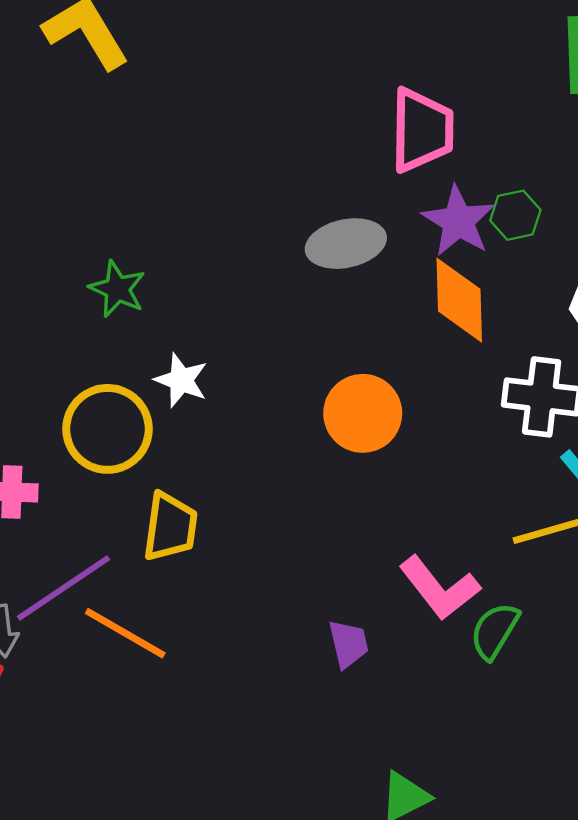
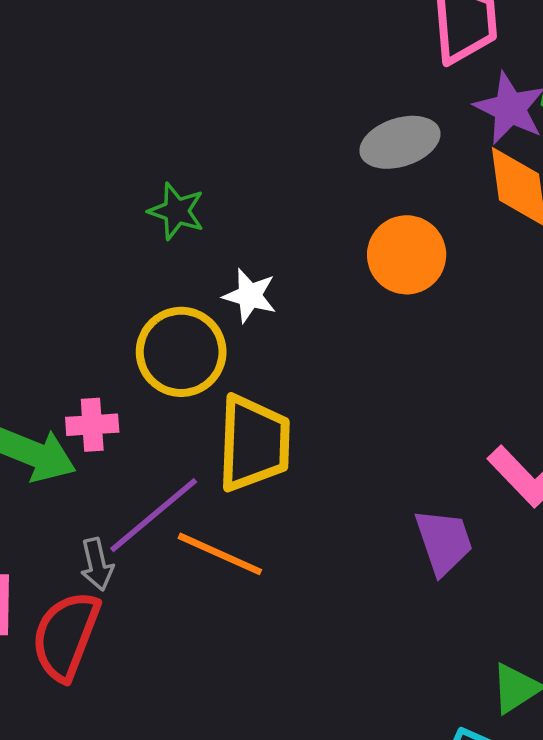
orange circle: (363, 413) -> (407, 255), moved
yellow trapezoid: (170, 527) -> (254, 443), size x1.4
purple trapezoid: (348, 644) -> (444, 542), size x1.4

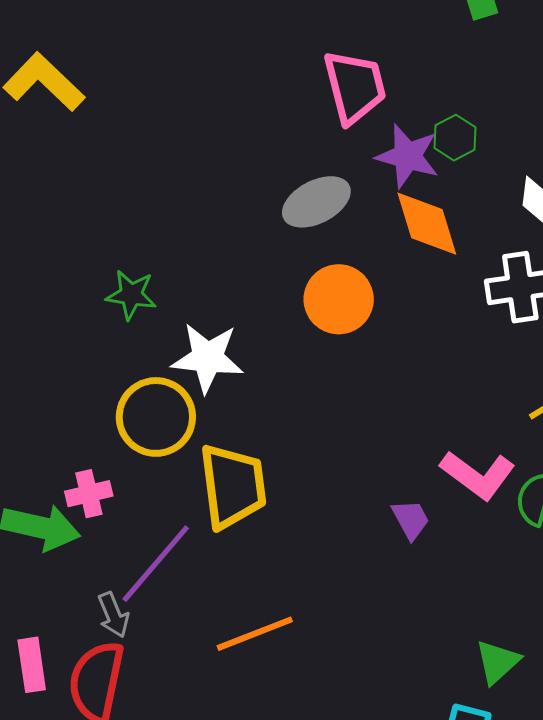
white star: (250, 296) -> (208, 358), size x1.5
purple trapezoid: (444, 542) -> (411, 519), moved, size x0.7
orange line: (220, 554) -> (255, 634), moved, turned -36

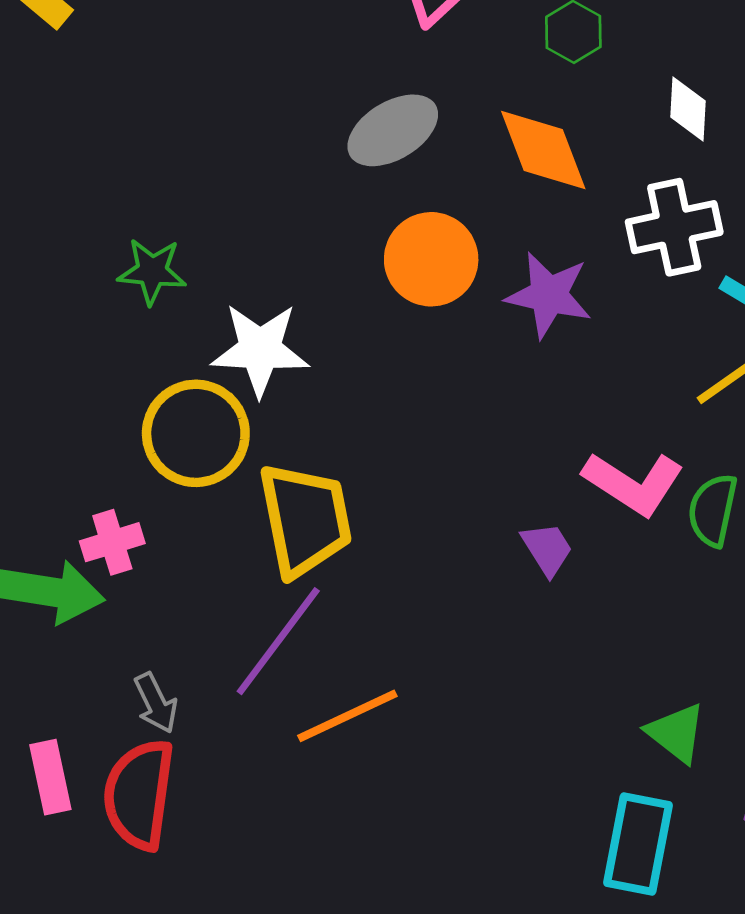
purple star: (407, 156) -> (549, 295), moved
purple line: (156, 564) -> (278, 641), moved
green triangle: (497, 662) -> (676, 733), turned -36

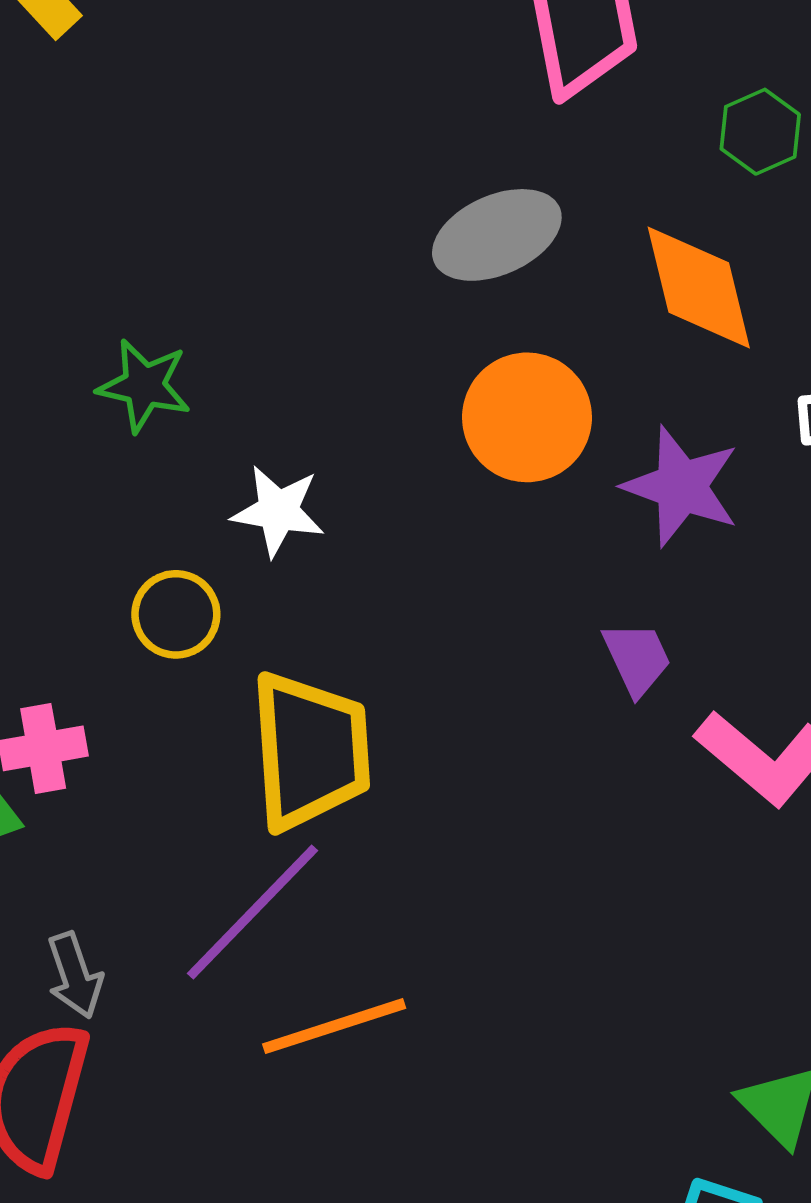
white star: (260, 349) -> (278, 511), size x0.7
yellow circle: (196, 433) -> (176, 614), size x0.6
purple trapezoid: (547, 549) -> (637, 658), moved

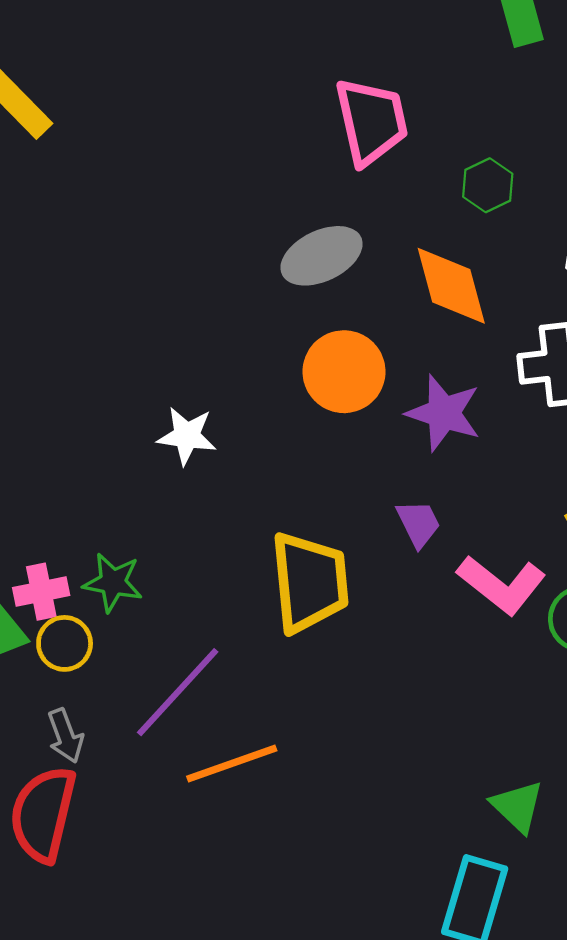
green star: (144, 386) -> (113, 582), moved
yellow circle: (176, 614) -> (65, 643), moved
yellow trapezoid: (310, 751) -> (309, 582), moved

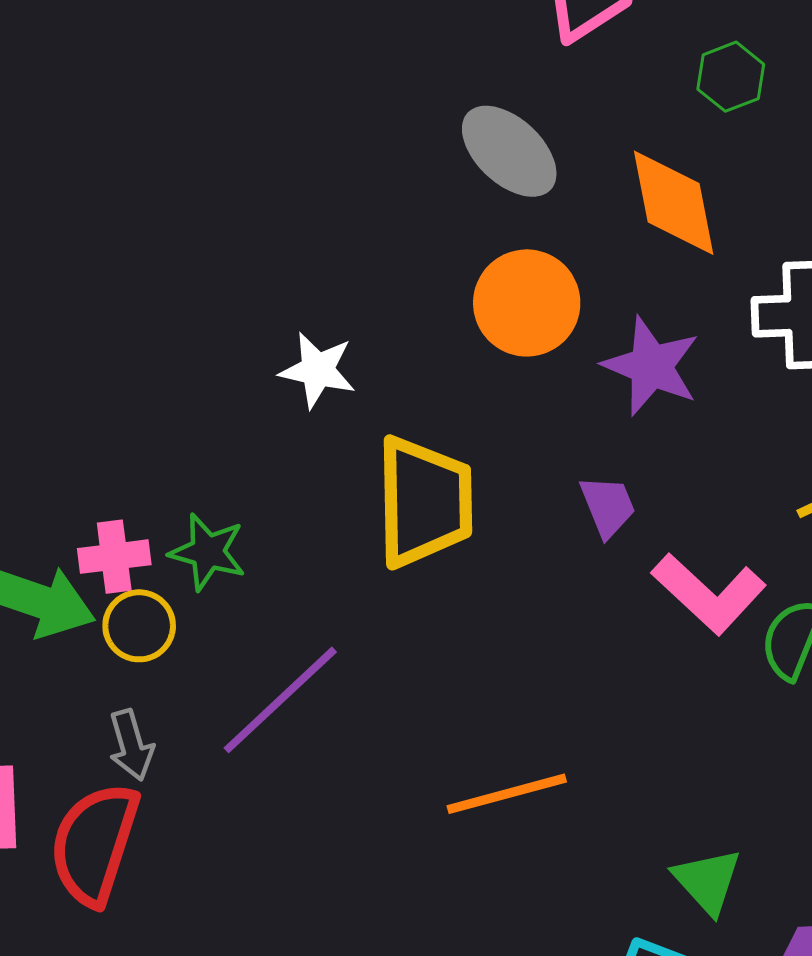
gray ellipse: (322, 256) -> (509, 151), turned 64
yellow trapezoid: (309, 582) -> (424, 502), moved
orange line: (232, 763) -> (507, 794), moved

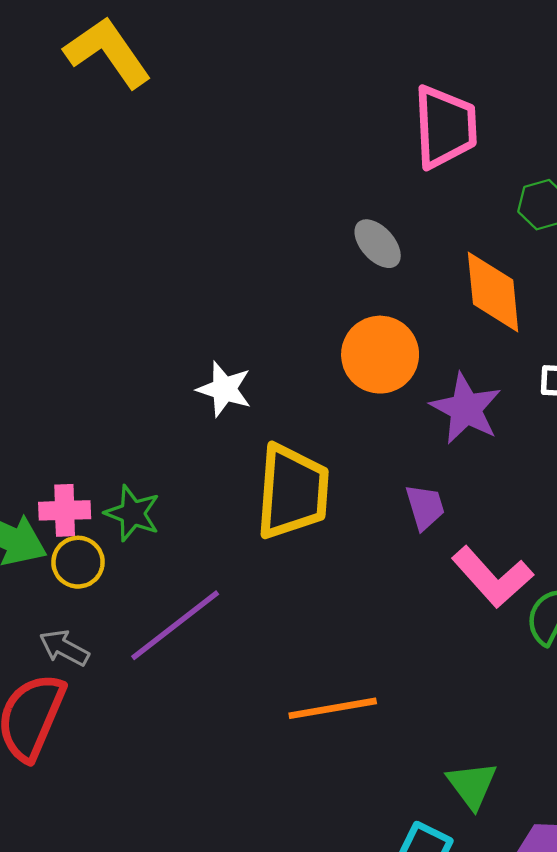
gray ellipse: (509, 151) -> (378, 244), size x0.7
gray arrow: (131, 745) -> (64, 648), turned 129

